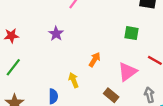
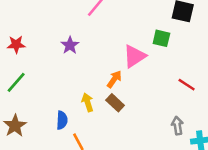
green square: (132, 33) -> (161, 38), moved
pink triangle: (127, 72) -> (135, 56), moved
brown rectangle: (111, 95) -> (115, 103), moved

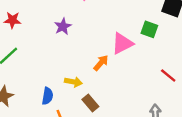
yellow arrow: (88, 102) -> (73, 82), turned 112
brown rectangle: (115, 103) -> (90, 103), moved

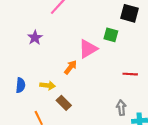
red line: (168, 76) -> (130, 74), turned -32
blue semicircle: (48, 96) -> (20, 85), moved

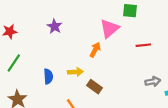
red line: (130, 74) -> (143, 45), moved
gray arrow: (121, 108) -> (153, 82), turned 96

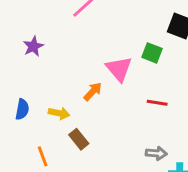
purple star: (55, 26) -> (33, 46), moved
pink triangle: (109, 28) -> (119, 69), turned -45

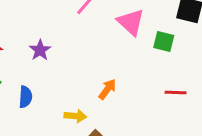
pink triangle: (119, 69) -> (131, 22), moved
blue semicircle: (22, 109) -> (25, 97), moved

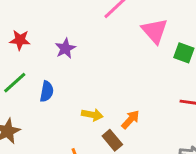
orange arrow: (107, 89) -> (131, 120), moved

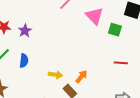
purple star: (65, 48) -> (25, 31), moved

